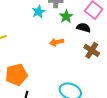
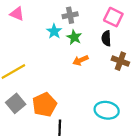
green star: (66, 16) -> (74, 37), moved
black semicircle: (83, 28) -> (106, 38), turned -96

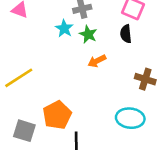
brown cross: (120, 61) -> (145, 79), moved
gray square: (16, 103) -> (24, 131), moved, turned -30

